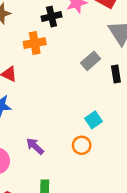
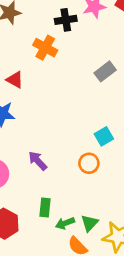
orange cross: (35, 43) -> (45, 48), turned 35

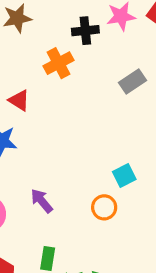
orange cross: (45, 48) -> (58, 63), turned 30
gray rectangle: (105, 71) -> (132, 82), moved

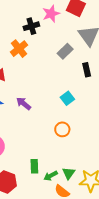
cyan square: (124, 175) -> (67, 98), moved
purple arrow: (42, 201) -> (24, 103), moved

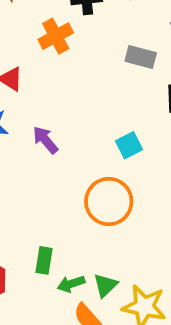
gray rectangle: (65, 51) -> (141, 57), turned 49
orange circle: (62, 129) -> (109, 201), size x1.6

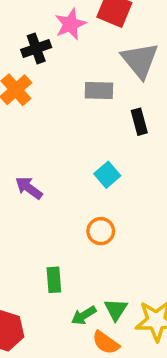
orange circle: (109, 201) -> (101, 231), size x0.6
green rectangle: (44, 260) -> (54, 280), moved

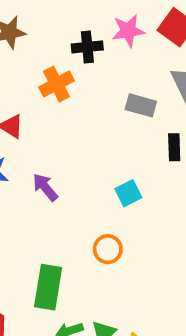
green rectangle: (54, 280) -> (48, 287), size x1.6

